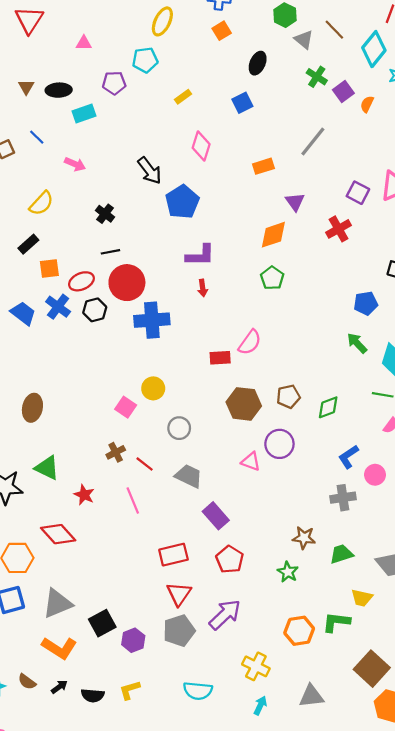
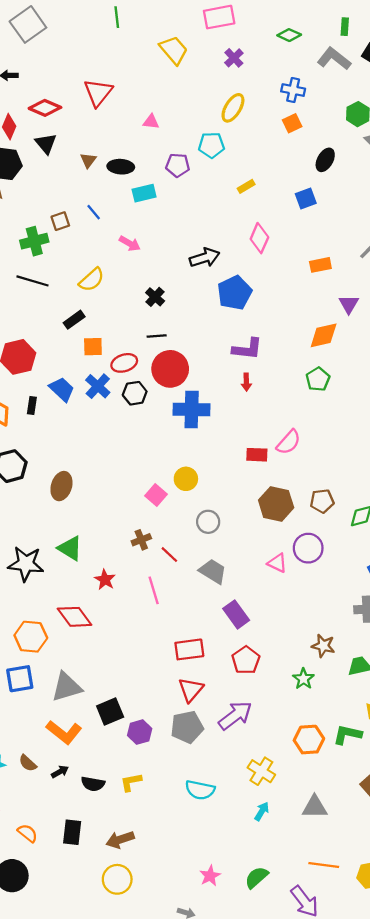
black arrow: (150, 171) -> (205, 258), turned -76

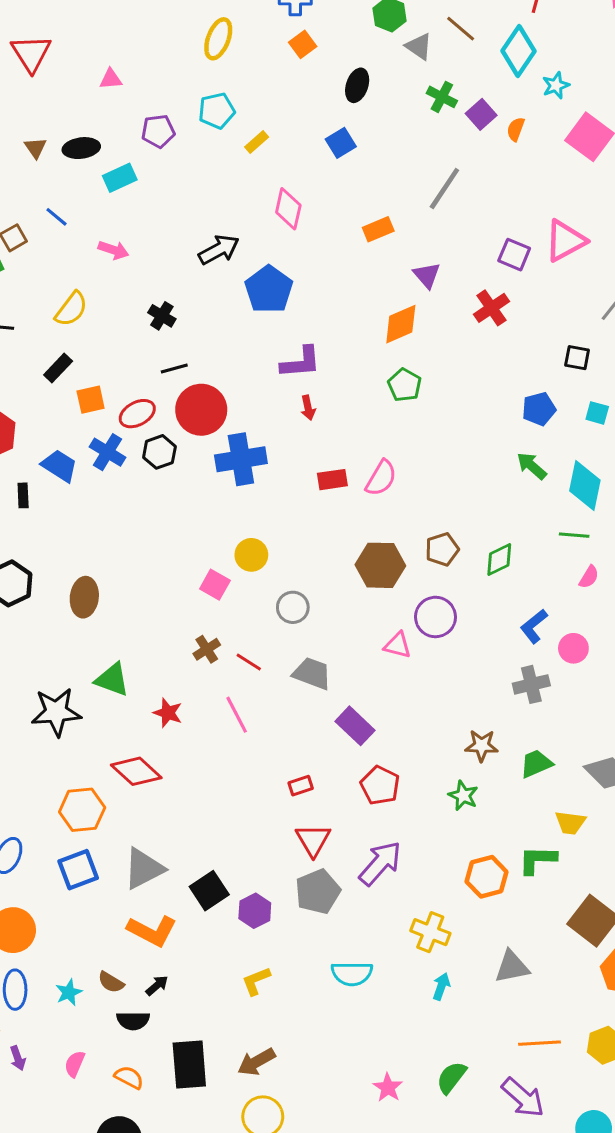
cyan pentagon: (211, 145) -> (217, 111), moved
red rectangle: (257, 455) -> (332, 480), moved
red rectangle: (189, 649) -> (301, 786), size x0.6
black semicircle: (93, 784) -> (133, 1021), moved
black rectangle: (72, 832) -> (189, 1065), size x1.4

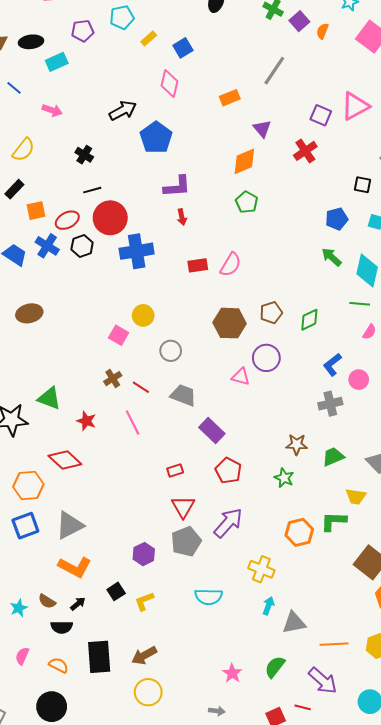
blue square: (341, 143) -> (183, 48), moved
brown ellipse: (84, 597) -> (29, 313), moved, turned 70
black square: (209, 891) -> (116, 591), moved, size x0.7
gray triangle: (512, 967) -> (294, 623), moved

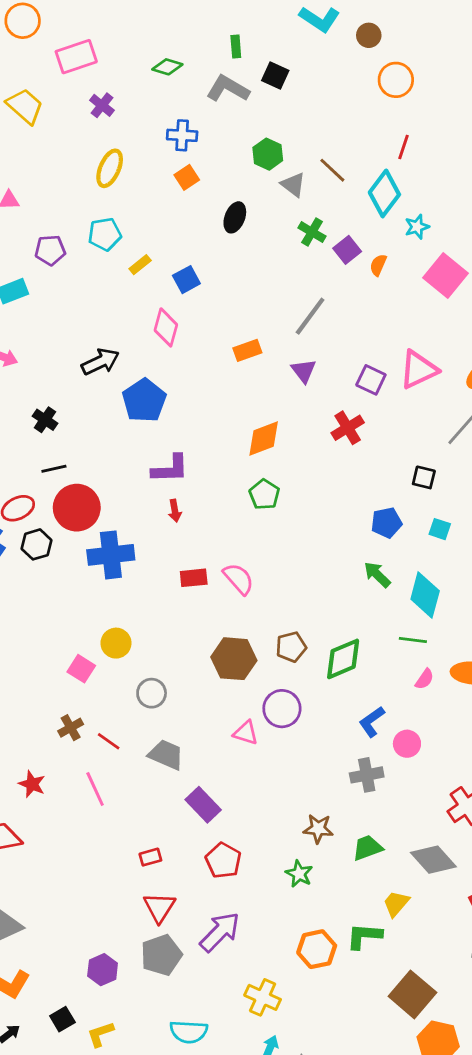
purple triangle: (262, 129) -> (304, 371), moved
pink semicircle: (231, 265) -> (239, 579), turned -75
green diamond: (309, 320) -> (343, 659), size x1.4
yellow trapezoid: (356, 497) -> (396, 904), turned 120

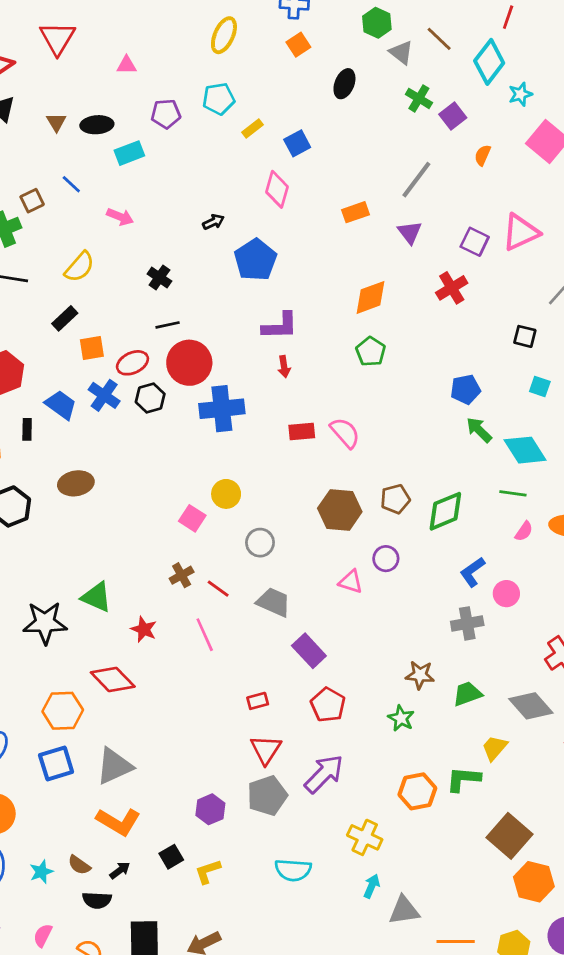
orange semicircle: (378, 265) -> (483, 155), moved
black arrow: (100, 362) -> (213, 222), size x0.6
blue pentagon: (386, 523) -> (465, 389), moved
cyan diamond: (425, 595) -> (525, 450), turned -48
purple circle: (282, 709) -> (386, 559), size x0.7

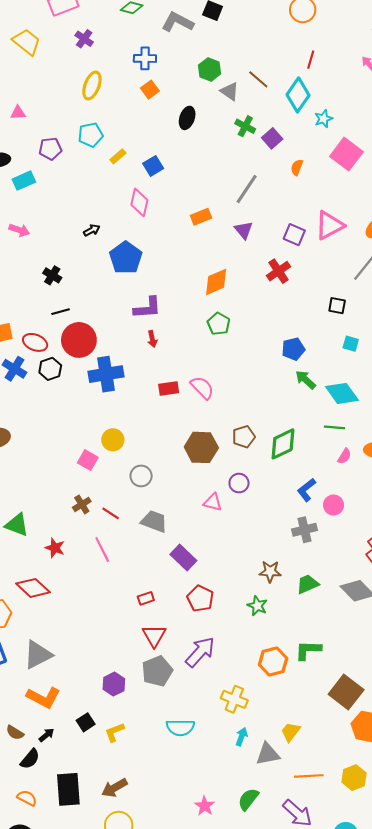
red ellipse: (132, 363) -> (35, 342), turned 50
yellow trapezoid: (494, 748) -> (291, 732), moved
black semicircle: (97, 900) -> (30, 759), turned -50

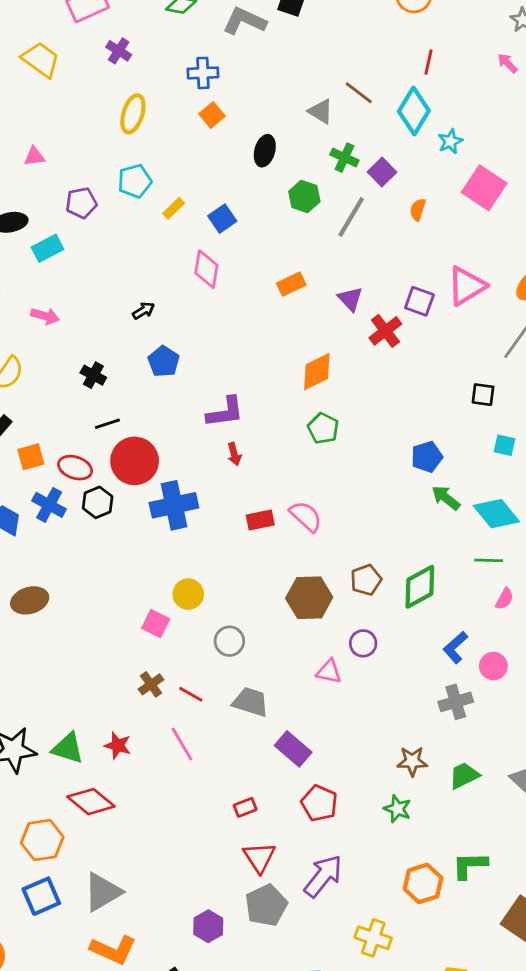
green hexagon: (210, 69) -> (304, 196), moved
gray line: (247, 189) -> (351, 217), moved
blue pentagon: (126, 258) -> (164, 362), moved, size x0.7
red cross: (278, 271) -> (385, 331), moved
green triangle: (17, 525) -> (68, 748), moved

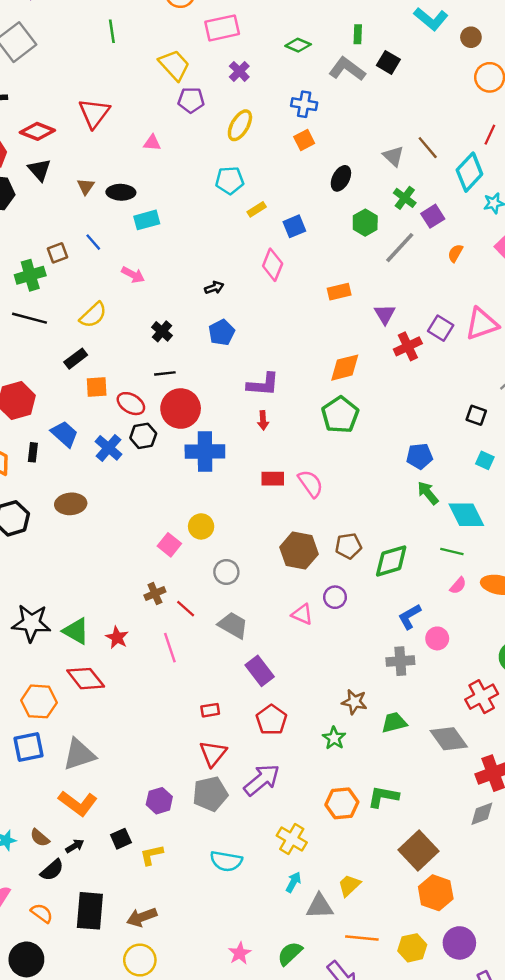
purple pentagon: (81, 203) -> (191, 100), moved
green pentagon: (323, 428) -> (340, 415), size x1.4
blue cross: (49, 505) -> (109, 448), moved

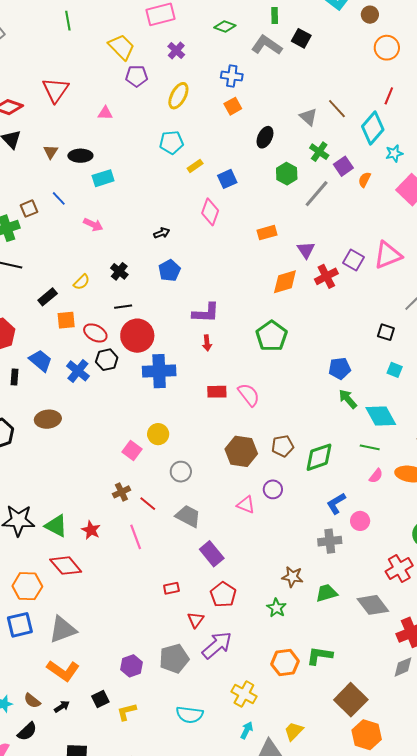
orange semicircle: (455, 253) -> (365, 180), moved
yellow semicircle: (93, 315) -> (82, 282), moved, size x0.7
orange diamond: (345, 368) -> (285, 282), moved
red triangle: (213, 753) -> (196, 620), moved, size x0.7
black semicircle: (52, 870) -> (27, 731), moved

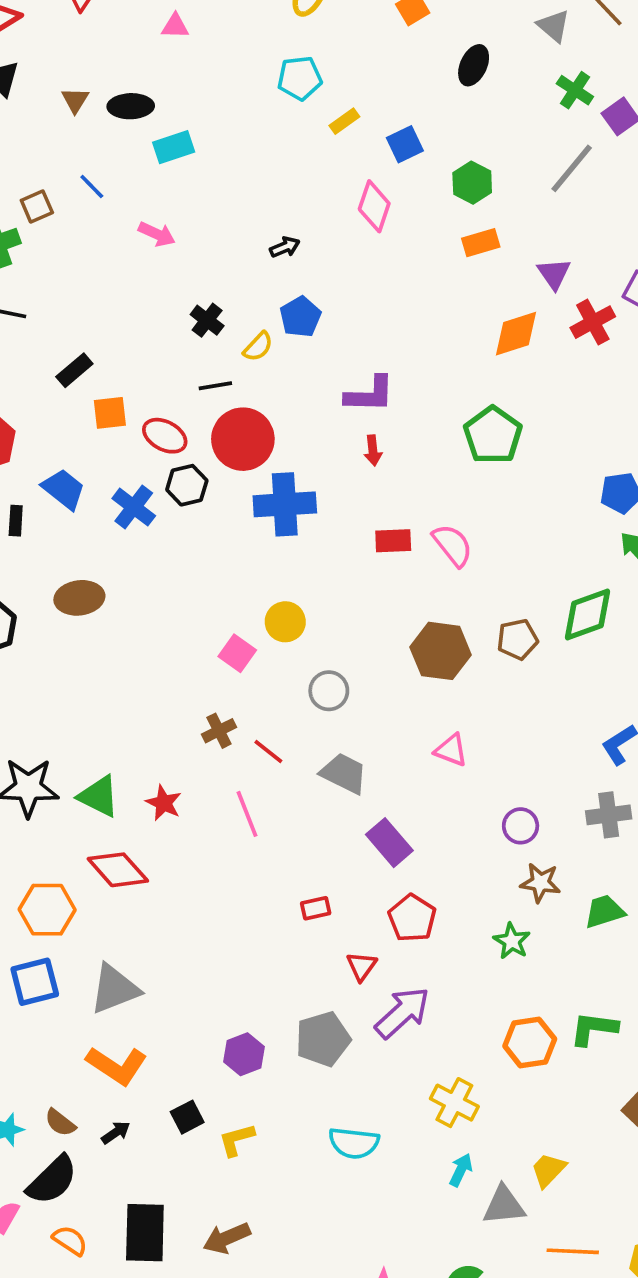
green hexagon: (287, 174) -> (472, 183), moved
yellow semicircle: (82, 282) -> (258, 347), moved
green diamond: (319, 457) -> (588, 614), moved
purple circle: (273, 489) -> (521, 826), moved
black semicircle: (27, 731) -> (52, 1180), size x1.4

